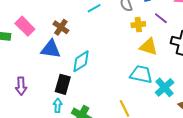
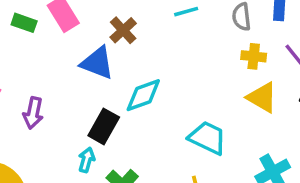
cyan trapezoid: (141, 74) -> (208, 138), moved

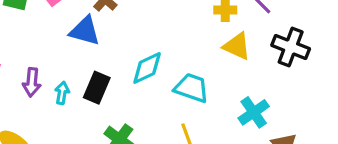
cyan diamond: (143, 95) -> (147, 68), moved
cyan arrow: (87, 160) -> (62, 93), moved

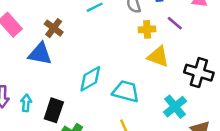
black cross: (291, 47) -> (199, 73), moved
black rectangle: (97, 88) -> (54, 110), moved

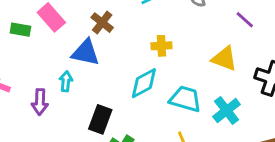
yellow cross: (147, 29) -> (161, 46), moved
cyan arrow: (26, 103) -> (66, 81), moved
cyan cross: (175, 107) -> (227, 110), moved

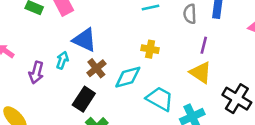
purple line: (245, 20) -> (204, 45), moved, turned 49
brown cross: (102, 23) -> (96, 68), moved

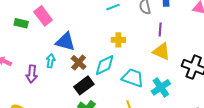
black rectangle: (84, 99) -> (84, 85), moved, turned 30

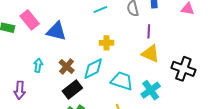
blue triangle: (65, 42) -> (56, 31), moved
purple arrow: (32, 74) -> (20, 90), moved

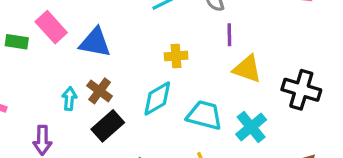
purple line: (149, 31) -> (229, 35), moved
brown cross: (67, 66) -> (100, 91), moved
black rectangle: (72, 90) -> (108, 126), moved

